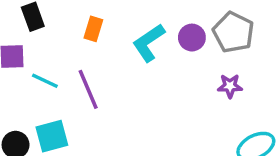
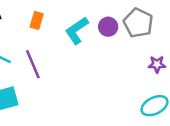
purple star: (230, 86) -> (157, 64), moved

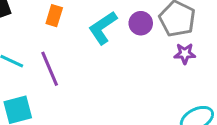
purple star: (157, 64) -> (185, 54), moved

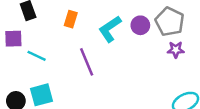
purple line: (50, 69) -> (87, 62), moved

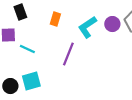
purple line: (87, 62) -> (68, 54), turned 45

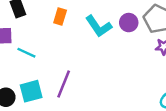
cyan L-shape: (87, 27) -> (99, 26), turned -90
purple line: (68, 54) -> (64, 84), moved

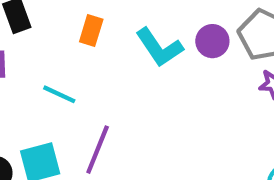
cyan line: (26, 53) -> (59, 94), moved

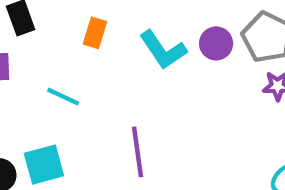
purple line: (98, 150) -> (137, 152), moved, turned -30

